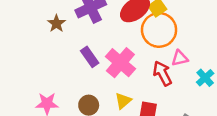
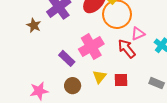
purple rectangle: (90, 57) -> (67, 58), moved
pink cross: (120, 63) -> (91, 47), turned 30

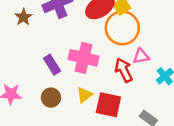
pink cross: (91, 47) -> (84, 58), turned 30
red square: (121, 80) -> (108, 105), size x1.5

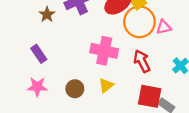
pink triangle: (141, 56) -> (164, 27), moved
purple rectangle: (52, 65) -> (39, 54), moved
red square: (108, 105) -> (150, 96), moved

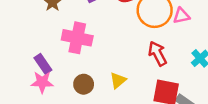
pink cross: (104, 51) -> (77, 38), moved
purple rectangle: (39, 54) -> (43, 64), moved

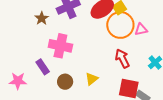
purple rectangle: (43, 64) -> (43, 67), moved
pink star: (42, 82) -> (18, 81), moved

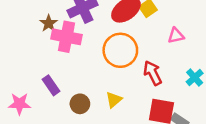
orange circle: (120, 25) -> (120, 50), moved
pink cross: (60, 46) -> (66, 37), moved

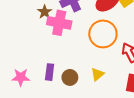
purple rectangle: (51, 85) -> (50, 72), moved, turned 42

